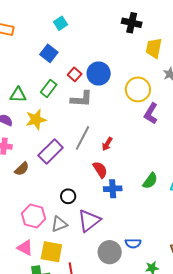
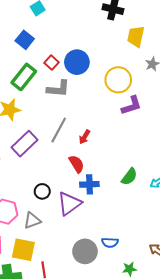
green rectangle: (49, 88) -> (24, 77), size x1.4
purple L-shape: (151, 114) -> (131, 106), turned -140
purple triangle: (89, 221) -> (69, 204), moved

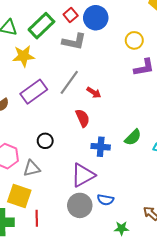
yellow circle: (118, 80) -> (134, 40), size x0.7
red arrow: (85, 137) -> (94, 92), turned -96
blue cross: (89, 184) -> (101, 147), moved
purple triangle: (69, 204) -> (83, 175), moved

